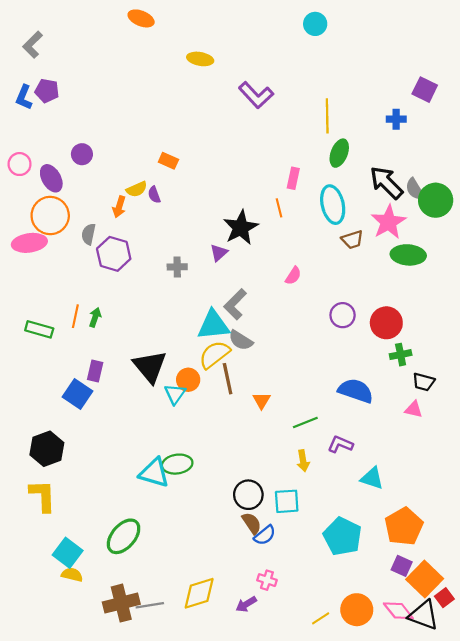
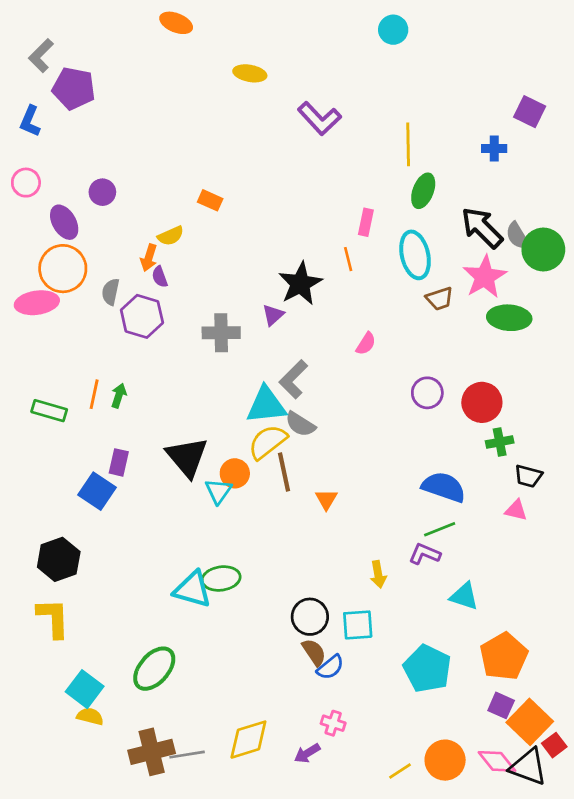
purple pentagon: (47, 91) -> (74, 88), moved, size x1.4
pink circle: (20, 164) -> (26, 183), moved
purple semicircle: (154, 195) -> (160, 277), moved
gray cross: (177, 267) -> (221, 333), size x1.5
green line: (305, 422) -> (440, 529), moved

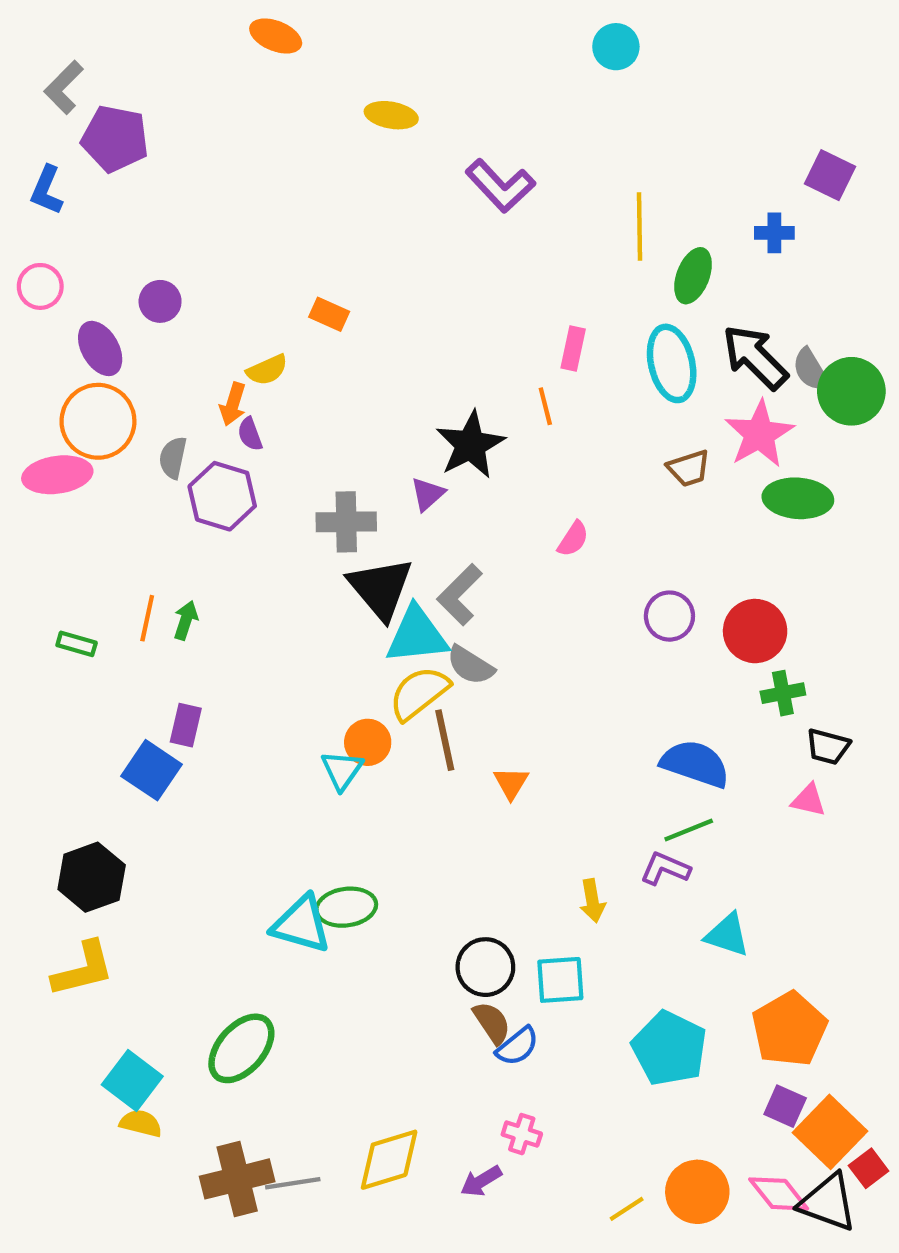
green ellipse: (423, 191) -> (693, 276), moved
cyan ellipse: (415, 255) -> (672, 363), moved
green rectangle: (49, 411) -> (77, 644), size x0.7
black triangle: (187, 457) -> (381, 588), moved
yellow L-shape: (53, 618) -> (83, 969), turned 78

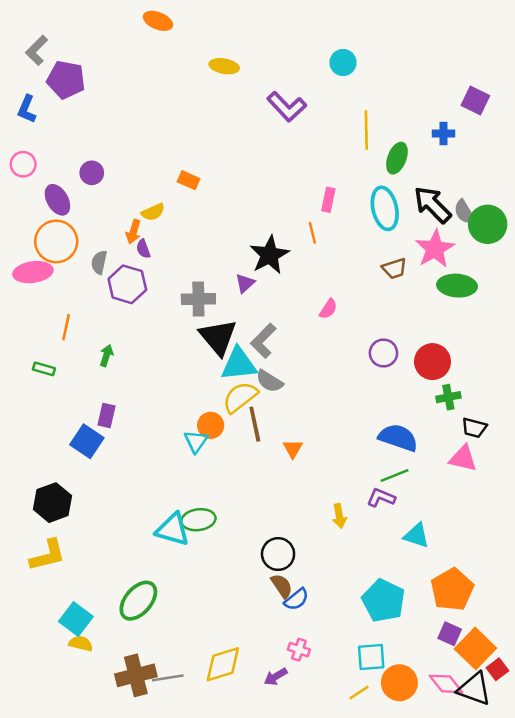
cyan circle: (616, 47) -> (343, 63), moved
orange line: (147, 618) -> (66, 327), moved
pink triangle: (809, 800) -> (463, 458), size x1.4
cyan square: (560, 980) -> (371, 657), moved

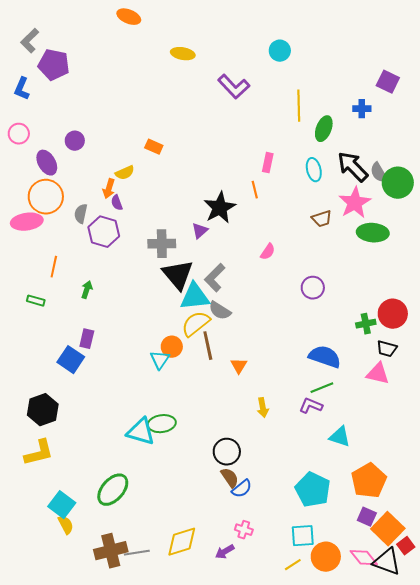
cyan ellipse: (385, 208) -> (314, 170), size x0.7
red circle: (432, 362) -> (393, 314), moved
yellow arrow: (339, 516) -> (263, 408), moved
yellow semicircle: (81, 643) -> (66, 525), turned 48

